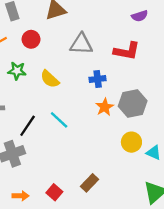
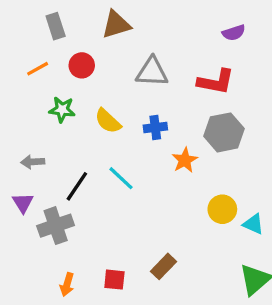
blue cross: (98, 79) -> (155, 128), moved
gray hexagon: (133, 104) -> (224, 132), moved
red square: (54, 192) -> (114, 280), turned -35
orange arrow: (20, 196) -> (67, 284), turned 105

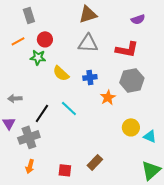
brown triangle: (116, 25) -> (88, 14), moved
green star: (62, 110) -> (38, 57), moved
orange arrow: (67, 284) -> (30, 166), moved

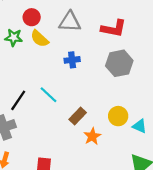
red circle: (45, 39) -> (32, 17), moved
yellow semicircle: (61, 73) -> (39, 39), moved
orange star: (108, 97) -> (92, 136), moved
brown rectangle: (95, 162) -> (78, 116), moved

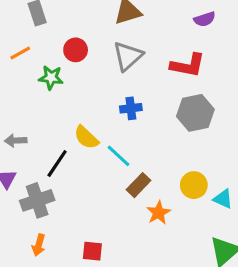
gray triangle: (70, 22) -> (128, 56), turned -45
yellow semicircle: (39, 39) -> (86, 137), moved
cyan line: (48, 95) -> (119, 156), moved

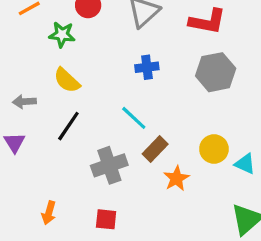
yellow semicircle: (86, 137) -> (67, 80), moved
gray cross: (37, 200) -> (109, 165), moved

